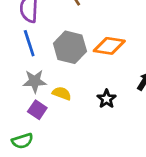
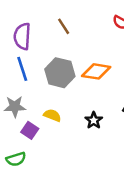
gray star: (35, 81) -> (15, 107), moved

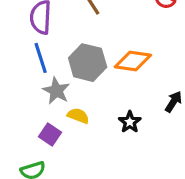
gray star: (15, 107) -> (56, 91), moved, turned 30

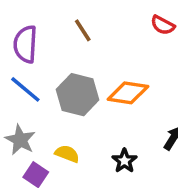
blue line: (41, 58) -> (25, 89), turned -32
gray star: (56, 91) -> (20, 140), moved

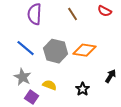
brown line: (83, 30) -> (73, 14), moved
purple semicircle: (25, 44) -> (35, 14), moved

